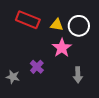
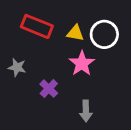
gray arrow: (78, 75) -> (86, 111), moved
gray star: (13, 77) -> (17, 67), moved

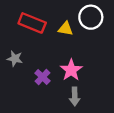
white circle: (104, 34) -> (91, 17), moved
pink star: (82, 63) -> (71, 70), moved

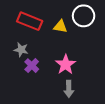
gray star: (15, 59) -> (21, 50), moved
purple cross: (42, 77) -> (32, 66), moved

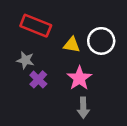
white circle: (84, 16) -> (101, 41), moved
yellow triangle: (60, 26) -> (72, 45), moved

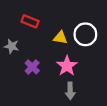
red rectangle: (36, 26) -> (30, 21), size x0.7
gray star: (25, 60) -> (12, 46), moved

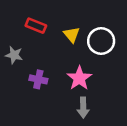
yellow triangle: (60, 38) -> (72, 35), moved, turned 40
purple cross: (32, 67) -> (38, 79), turned -32

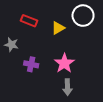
yellow triangle: (72, 35) -> (58, 28), turned 40
white circle: (101, 41) -> (83, 16), moved

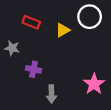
pink star: (64, 63) -> (94, 84), moved
gray arrow: (67, 87) -> (51, 94), moved

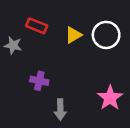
white circle: (90, 17) -> (106, 35), moved
gray star: (12, 48) -> (13, 45), moved

